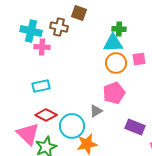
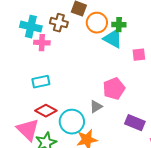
cyan triangle: (113, 43) -> (113, 39), turned 30
orange circle: (116, 63) -> (97, 23), moved

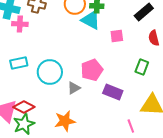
red diamond: (46, 111) -> (24, 107), moved
cyan circle: (72, 122) -> (50, 72), moved
purple rectangle: (135, 123) -> (113, 92), moved

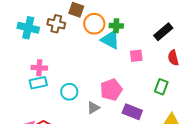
pink cross: (20, 24) -> (39, 68), moved
cyan circle: (50, 72) -> (69, 92), size x0.7

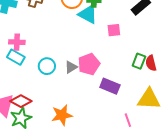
red semicircle: (173, 58) -> (151, 63), moved
cyan rectangle: (38, 83) -> (16, 57), turned 42
gray triangle: (93, 108) -> (71, 67), moved

